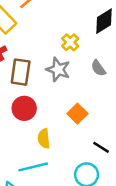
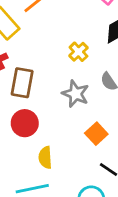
gray star: (58, 70) -> (76, 94), moved
orange square: (77, 114) -> (96, 134), moved

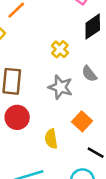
yellow semicircle: (45, 157) -> (51, 139), moved

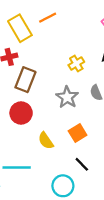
yellow semicircle: (51, 139) -> (46, 141), turned -42

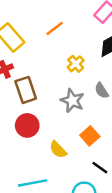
orange line: (48, 18) -> (55, 28), moved
brown rectangle: (25, 80) -> (26, 90), turned -30

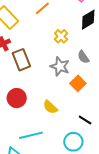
red circle: (27, 125) -> (17, 98), moved
orange square: (90, 136) -> (78, 83), moved

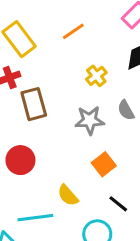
gray star: (60, 66) -> (90, 120), turned -30
orange square: (78, 83) -> (104, 164), moved
yellow semicircle: (50, 107) -> (68, 195), moved

